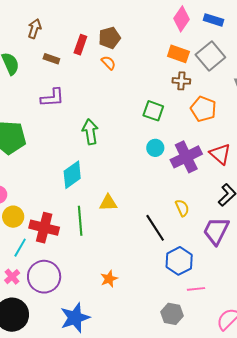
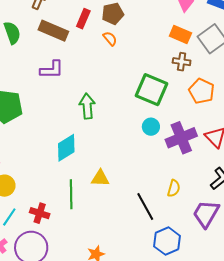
brown rectangle: (51, 59) -> (53, 31), size x1.8
green square: (153, 111) -> (152, 90), size x1.5
yellow semicircle: (182, 208) -> (174, 188), turned 36
red cross: (44, 228) -> (40, 213), moved, size x0.7

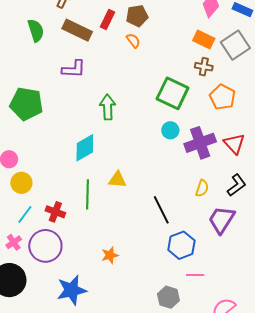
yellow semicircle: (174, 188) -> (202, 188), moved

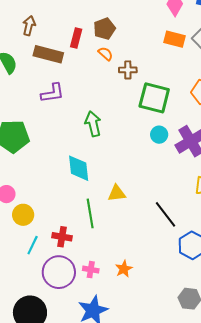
brown cross: (204, 67) -> (128, 70), moved
cyan diamond: (85, 148) -> (79, 168), turned -56
pink cross: (14, 242) -> (91, 270), moved, turned -35

